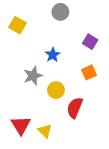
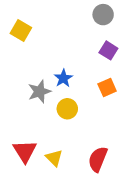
gray circle: (60, 12) -> (103, 15), moved
blue star: (53, 55) -> (63, 78), moved
red semicircle: (75, 108) -> (98, 159), moved

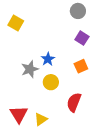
yellow triangle: (54, 158) -> (41, 119), turned 40
red semicircle: (98, 159) -> (74, 102), moved

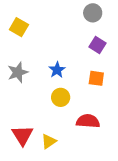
orange square: (81, 66) -> (96, 78), turned 32
gray star: (30, 69) -> (18, 72), moved
red semicircle: (74, 102) -> (88, 121), turned 72

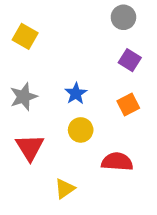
orange square: (96, 78) -> (128, 105), turned -35
red triangle: (23, 135) -> (30, 147), moved

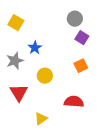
gray circle: (123, 17) -> (75, 19), moved
blue star: (76, 93) -> (35, 48), moved
yellow circle: (81, 130) -> (45, 76), moved

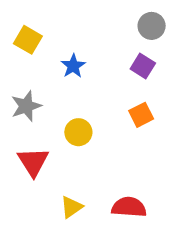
gray circle: (75, 19) -> (152, 26), moved
blue star: (35, 48) -> (73, 66), moved
red semicircle: (74, 102) -> (129, 207), moved

